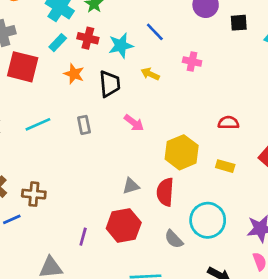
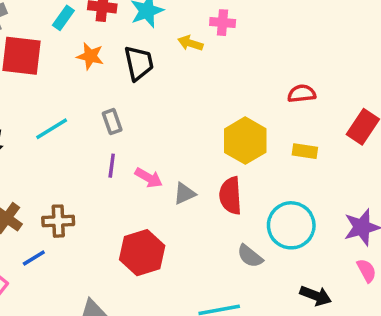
pink cross: (192, 61) -> (223, 23), moved
pink arrow: (134, 123) -> (149, 178), moved
red hexagon: (124, 226) -> (142, 253), moved
purple line: (83, 237) -> (112, 166), moved

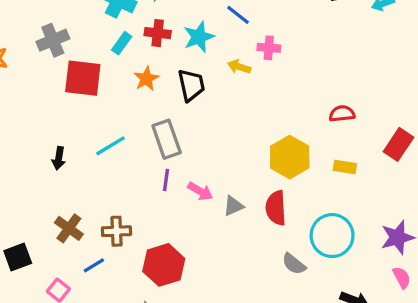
orange star: (90, 56) -> (146, 79), turned 30
gray rectangle: (112, 122) -> (167, 139), size x1.6
red hexagon: (142, 253) -> (164, 265), moved

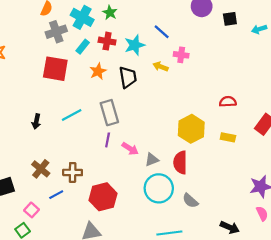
gray cross: (53, 40) -> (56, 32), moved
cyan circle: (332, 236) -> (159, 188), moved

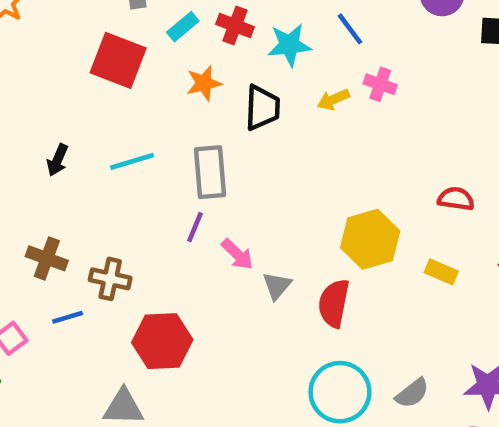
yellow arrow: (160, 67) -> (333, 100), turned -56
gray triangle: (152, 160) -> (277, 286), turned -40
brown cross: (41, 169) -> (47, 258), turned -30
cyan circle: (159, 188) -> (340, 392), moved
gray semicircle: (190, 201) -> (412, 393), moved, turned -91

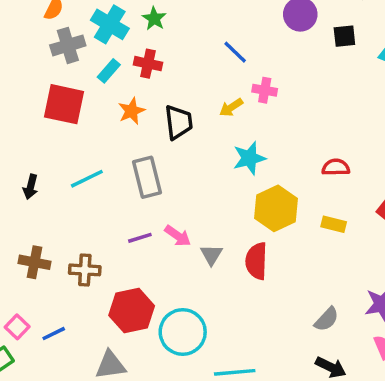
cyan star: (289, 45) -> (249, 158), moved
purple line: (195, 227) -> (140, 238), moved, turned 60
blue line: (68, 317) -> (54, 334), moved
cyan circle: (340, 392) -> (183, 332), moved

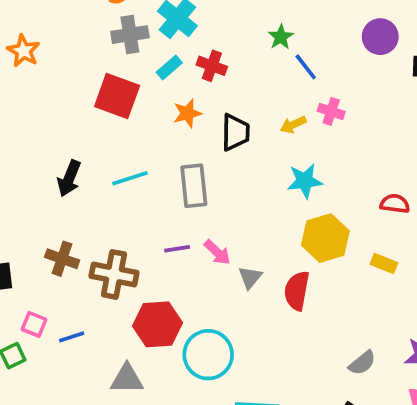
green star: (154, 19) -> (281, 37), moved
black arrow: (31, 187) -> (69, 178), size x1.4
brown cross: (85, 270) -> (114, 274), size x1.4
pink square: (17, 327) -> (34, 324), turned -30

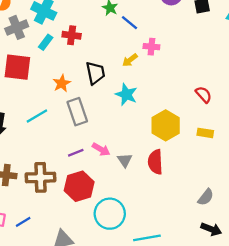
orange star: (187, 113) -> (62, 83), moved
cyan star: (305, 181) -> (126, 94), moved, turned -30
red semicircle: (395, 204) -> (204, 95), turned 54
red hexagon: (157, 324) -> (79, 186), moved

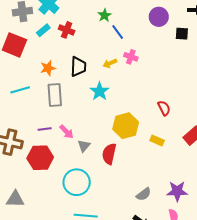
cyan circle: (110, 214) -> (77, 182), moved

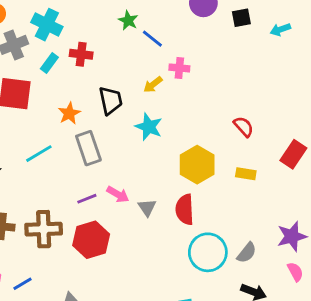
cyan circle: (77, 182) -> (208, 252), moved

